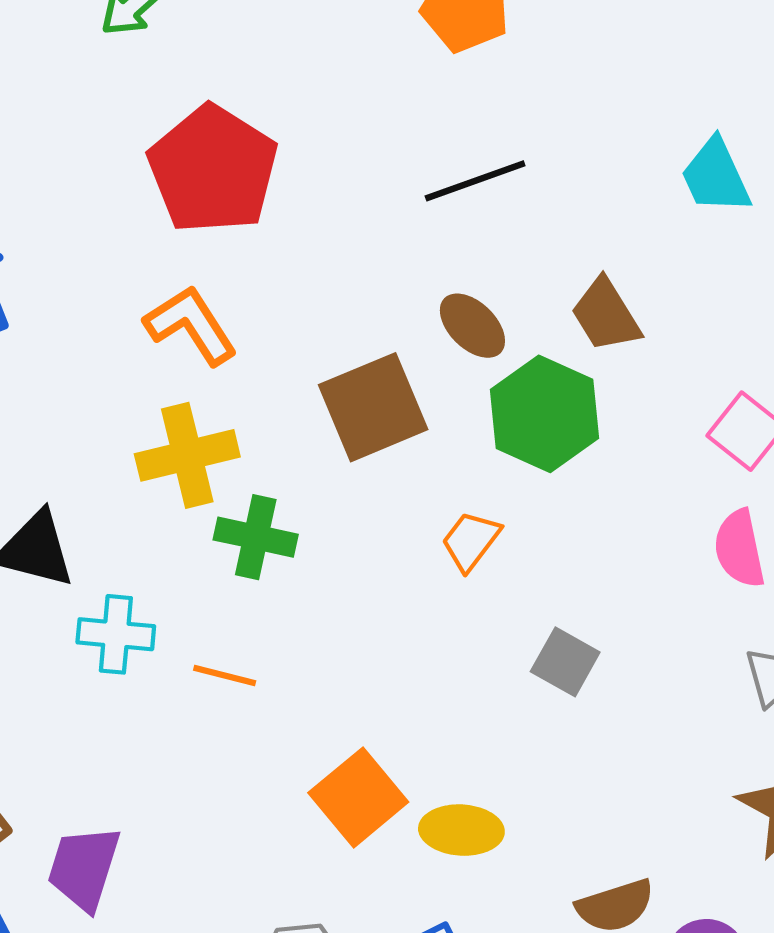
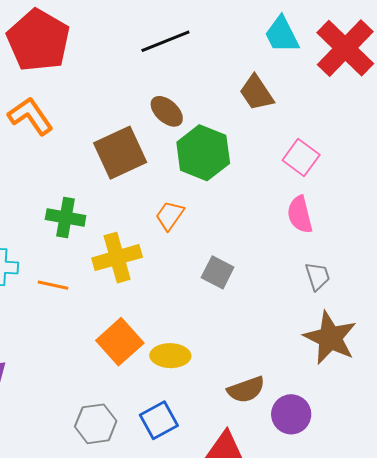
brown trapezoid: (606, 315) -> (257, 93), moved
yellow cross: (187, 455) -> (117, 258), moved

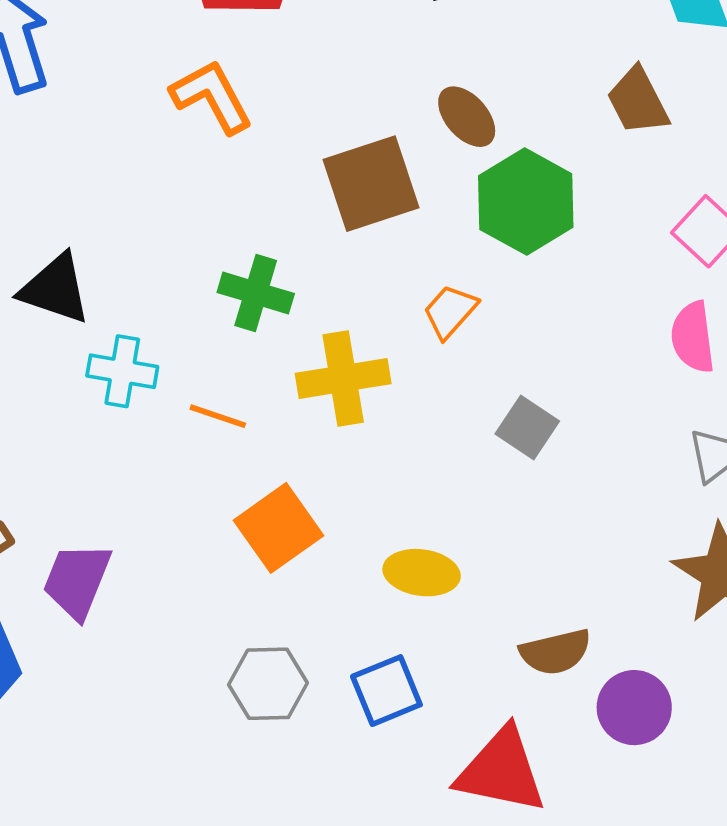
orange square: (120, 342) -> (279, 528), moved

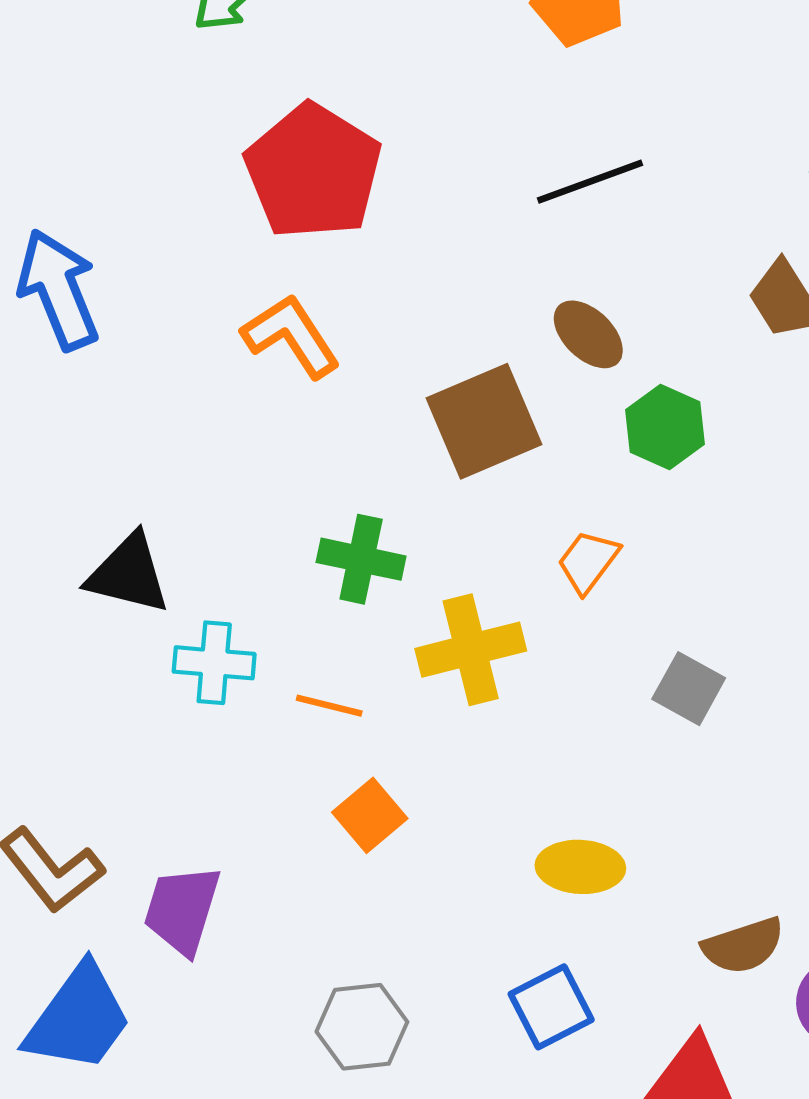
green hexagon: (526, 202) -> (665, 427), size x0.7
orange square: (279, 528) -> (370, 815), moved, size x0.7
gray hexagon: (268, 684) -> (362, 1027), moved

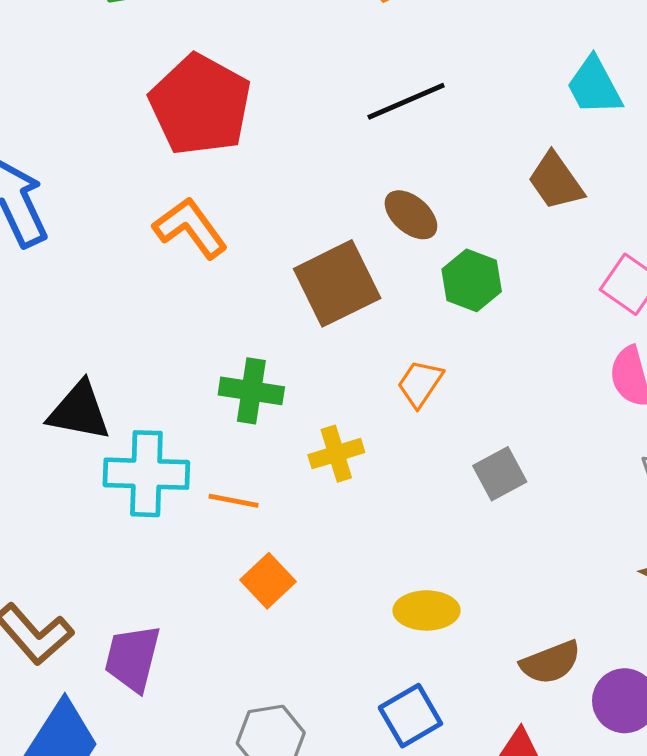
yellow cross: (471, 650) -> (336, 454), size x0.7
cyan cross: (214, 663) -> (146, 474), size x1.4
gray square: (689, 689) -> (500, 474), turned 36

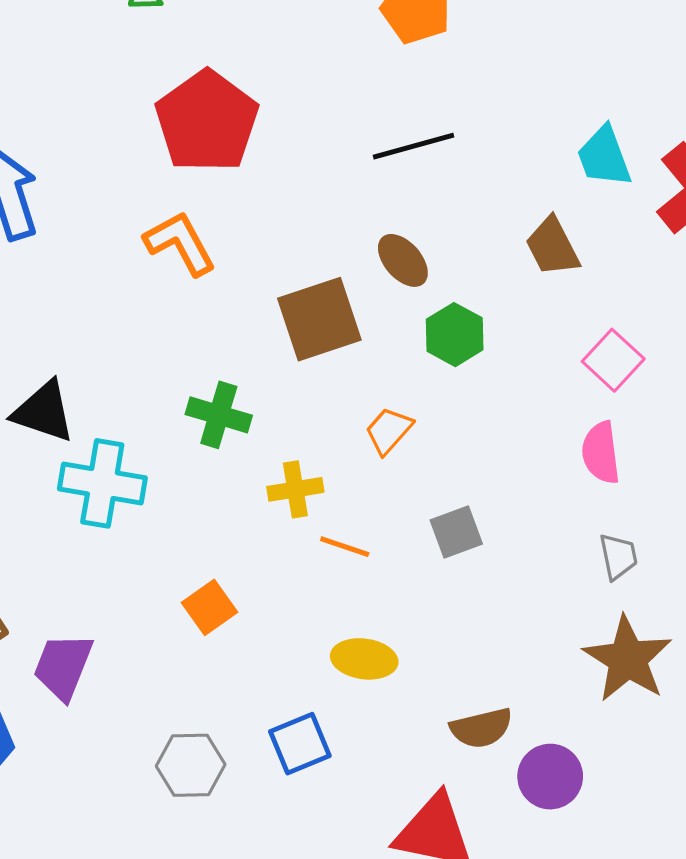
orange line: (234, 501) -> (345, 547), moved
blue square: (410, 716) -> (300, 744), moved

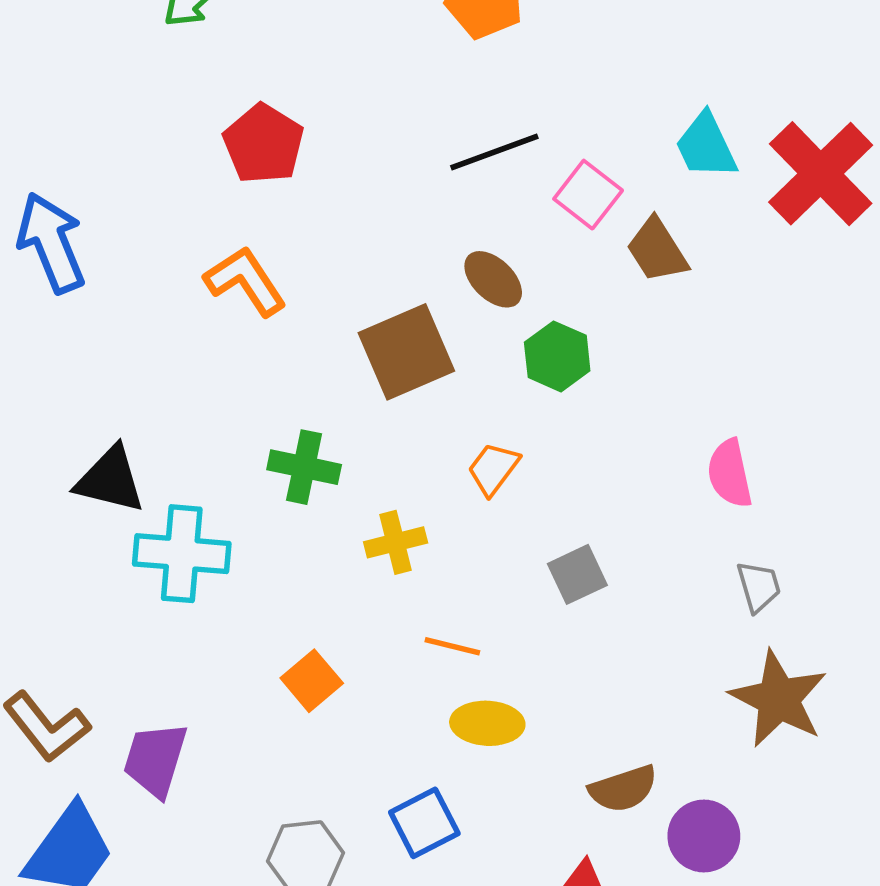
red pentagon: (207, 121) -> (264, 144), size x0.7
pink square: (613, 360) -> (588, 195), moved
orange line: (345, 547) -> (452, 646), moved

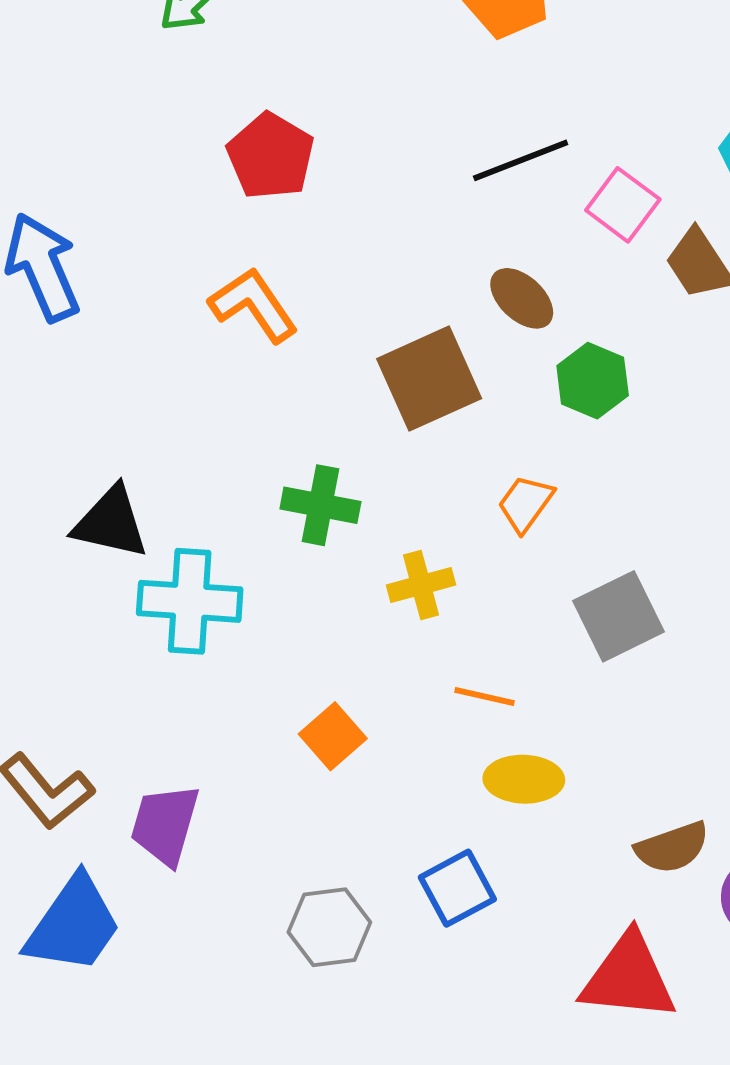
gray square: (577, 574) -> (618, 616), size x1.4

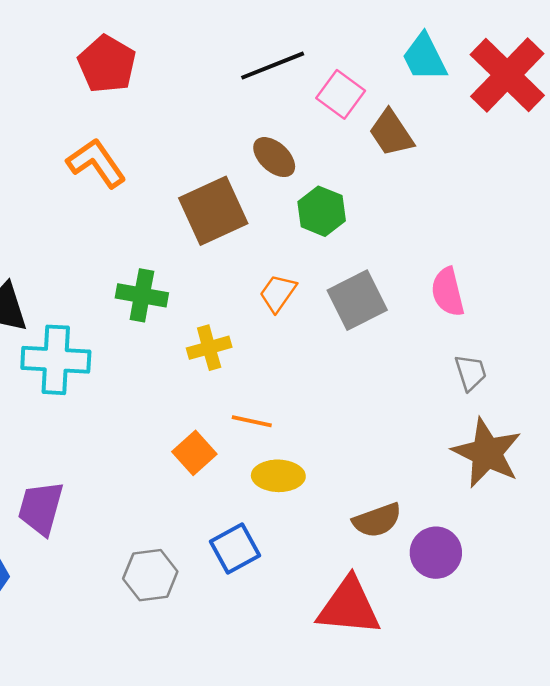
gray square: (618, 616) -> (357, 300), moved
orange square: (333, 736) -> (194, 453), moved

